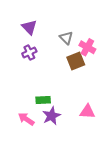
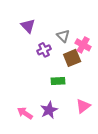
purple cross: (29, 53) -> (44, 50), moved
green rectangle: (43, 100) -> (58, 81), moved
pink triangle: (87, 112) -> (83, 106), turned -42

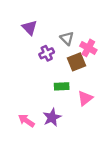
pink triangle: (83, 106) -> (85, 98), moved

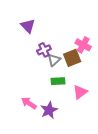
gray triangle: (67, 38) -> (54, 60), moved, turned 32
pink arrow: (26, 121) -> (29, 103), moved

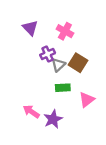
pink cross: (83, 45) -> (65, 31), moved
brown square: (72, 58) -> (78, 63), turned -36

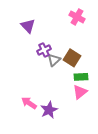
pink cross: (65, 31) -> (77, 17), moved
green rectangle: (63, 88) -> (81, 77), moved

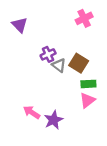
pink cross: (77, 17) -> (84, 18), turned 35
purple triangle: (28, 26) -> (20, 25), moved
gray triangle: (54, 60) -> (59, 65), turned -40

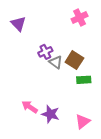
pink triangle: (87, 100) -> (83, 121), moved
purple star: (54, 120) -> (50, 114), turned -30

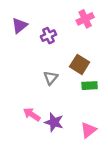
purple triangle: (18, 24) -> (20, 26), turned 35
purple cross: (45, 52) -> (48, 36), moved
gray triangle: (56, 62) -> (51, 78), moved, turned 32

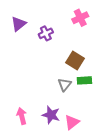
gray triangle: (51, 78) -> (65, 85), moved
pink arrow: (32, 114) -> (22, 116), moved, turned 42
pink triangle: (88, 130) -> (72, 122), moved

